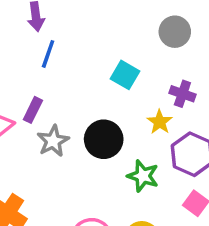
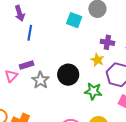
cyan square: (125, 75) -> (74, 20), moved
purple rectangle: (33, 110) -> (27, 65), turned 56

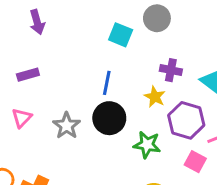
blue line: (30, 33) -> (107, 83), moved
purple rectangle: (27, 65) -> (28, 75), moved

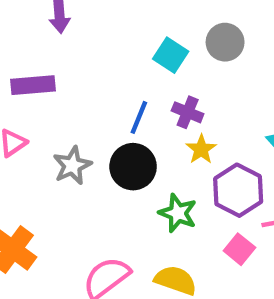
purple cross: (171, 70) -> (188, 112), moved
purple rectangle: (28, 75) -> (33, 85), size x1.4

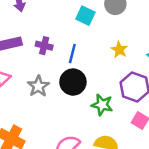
purple cross: (188, 112) -> (44, 46), moved
yellow star: (201, 149) -> (119, 50), moved

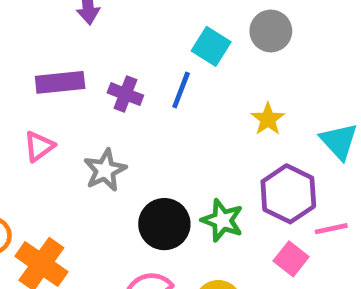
blue line: (72, 54) -> (181, 90), moved
black circle: (73, 82) -> (164, 224), moved

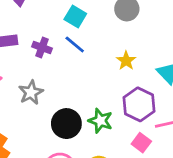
cyan square: (211, 46) -> (75, 16), moved
blue line: (181, 90) -> (75, 44), turned -70

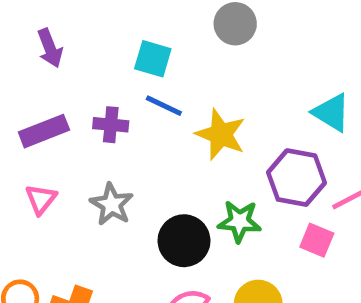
yellow star: (126, 61) -> (221, 134), moved, size x1.5

